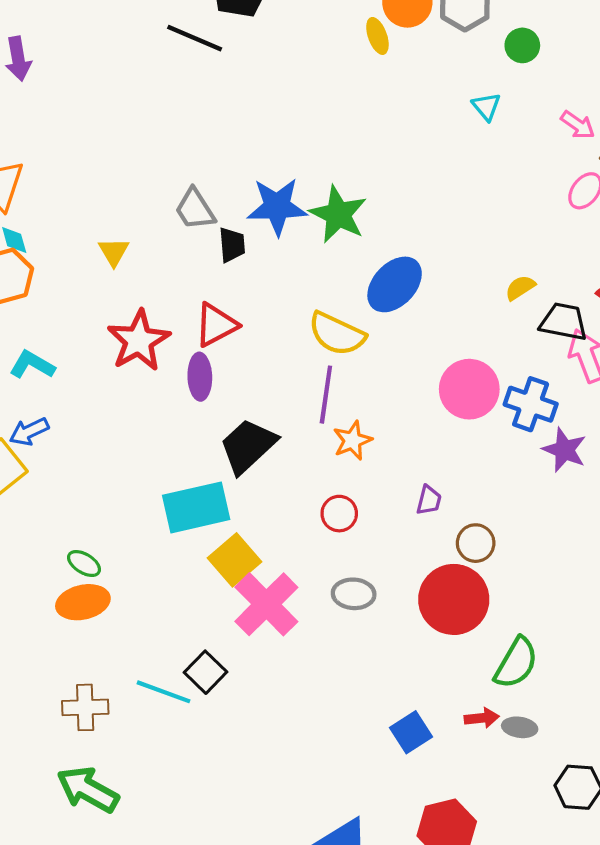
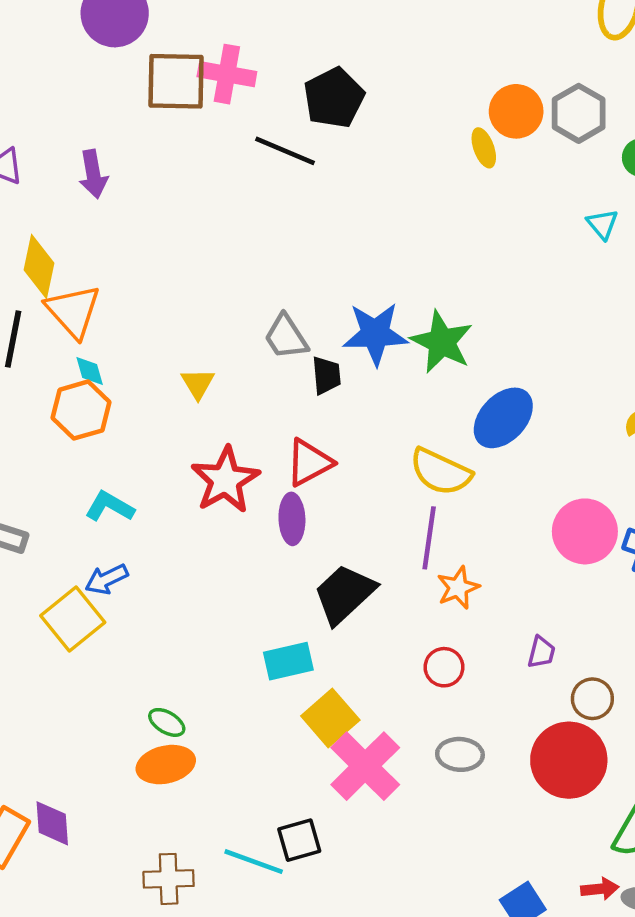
cyan rectangle: (196, 507) -> (288, 661), size x0.7
black square: (206, 672) -> (299, 840), turned 30

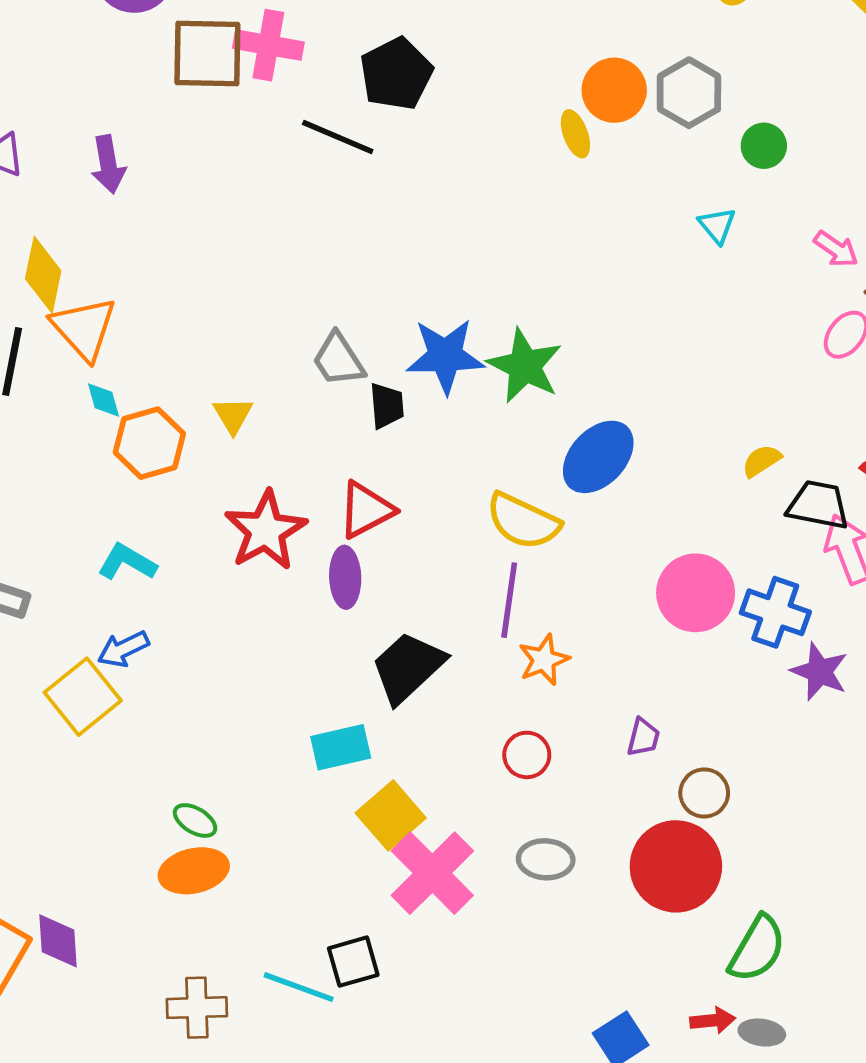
orange hexagon: (81, 410) -> (149, 443), moved

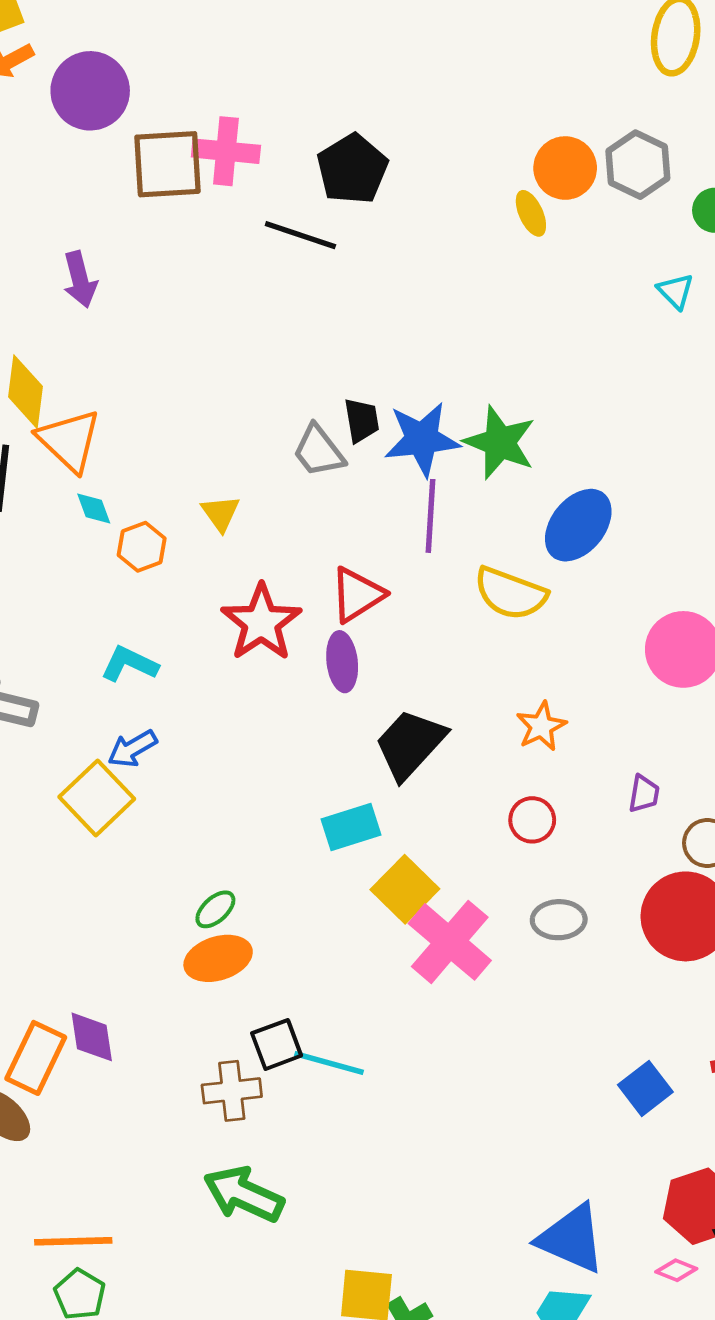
black trapezoid: (387, 406) -> (362, 420), moved
orange hexagon: (149, 443) -> (142, 547), size x0.7
purple line: (509, 600) -> (430, 516), moved
green ellipse: (195, 820) -> (215, 909), turned -69
black square: (353, 962) -> (277, 1044), moved

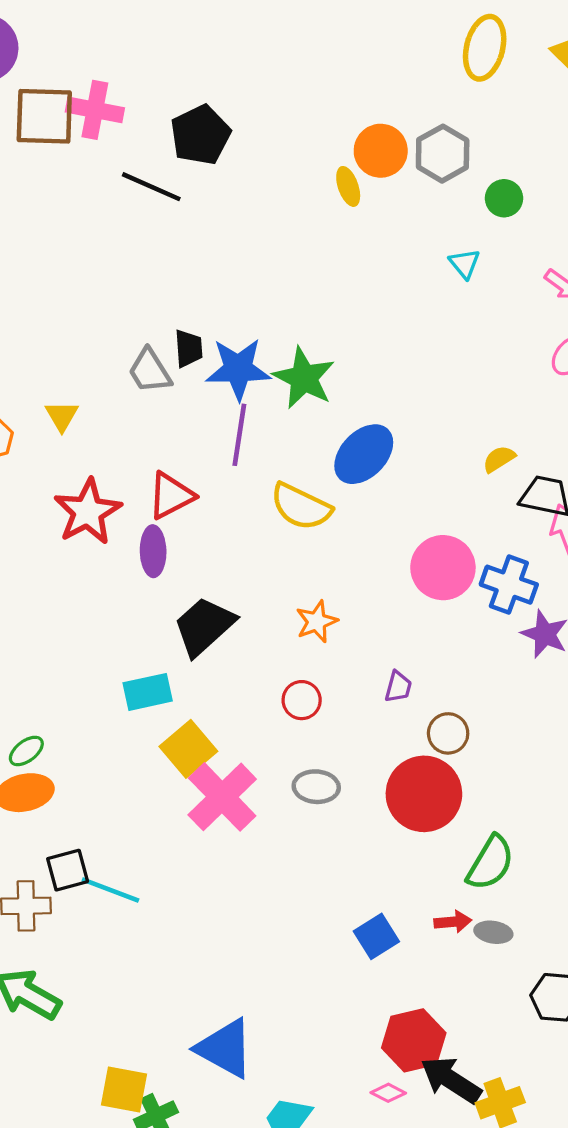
blue triangle: (571, 1238) -> (225, 1048), moved

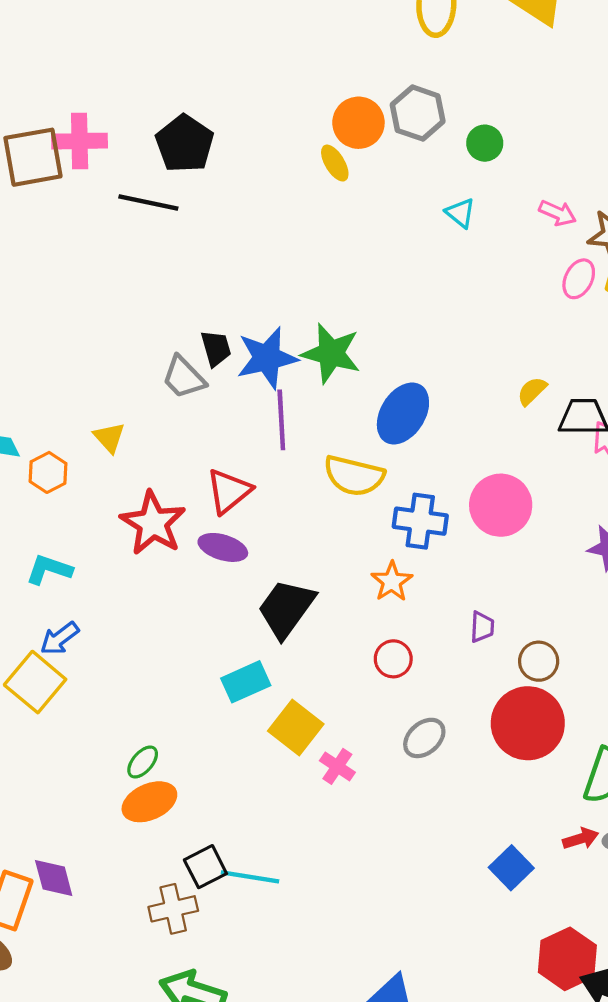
purple ellipse: (153, 551) -> (223, 547), turned -60
blue cross: (509, 585) -> (420, 521), moved
gray ellipse: (316, 787) -> (424, 738), turned -33
pink cross: (222, 797) -> (337, 766), size x0.5

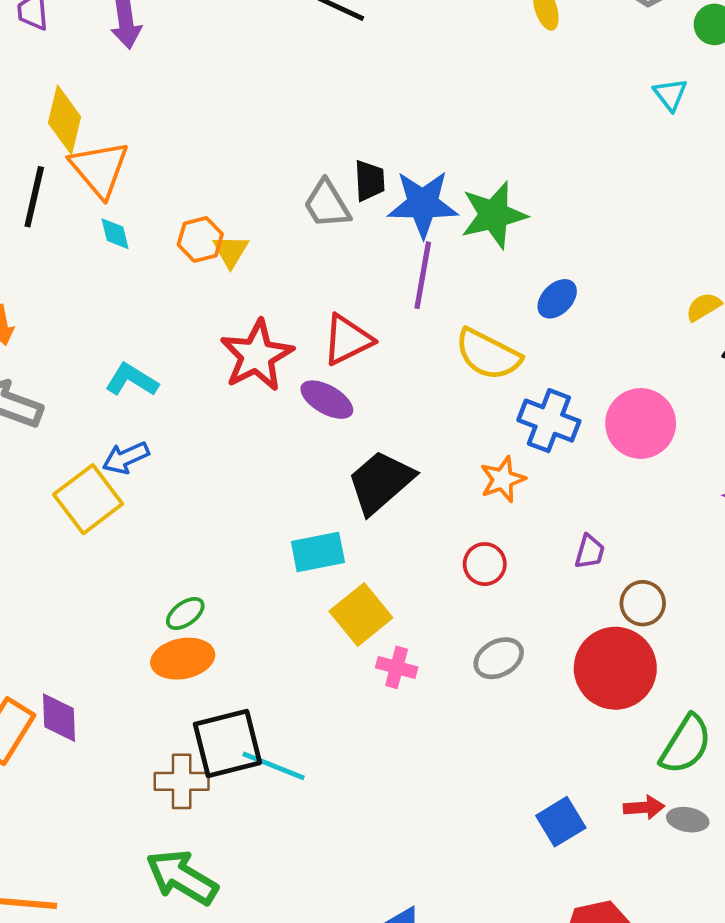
green star: (331, 353) -> (494, 215), turned 30
blue ellipse: (403, 413) -> (557, 299), size x0.6
orange hexagon: (48, 472) -> (200, 239), moved
pink cross: (337, 766) -> (397, 667), turned -32
black square: (205, 867) -> (227, 743), size x1.5

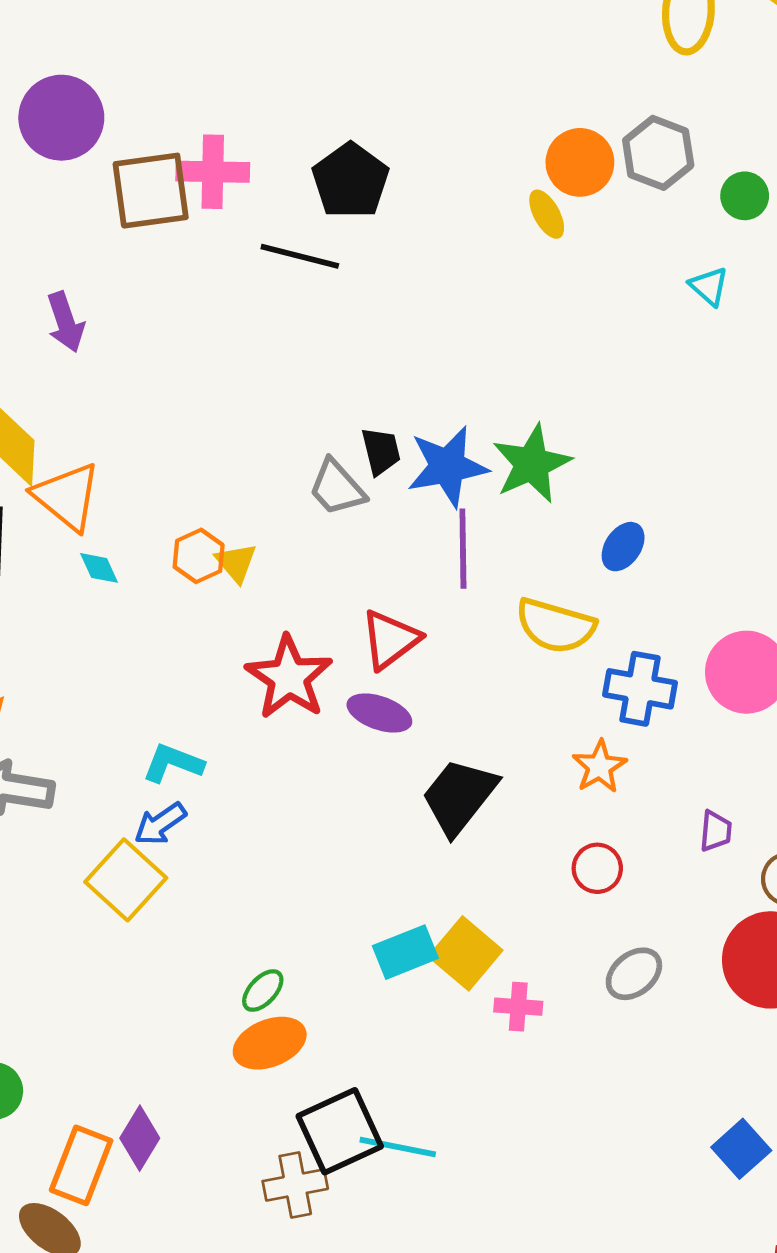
cyan L-shape: (132, 380) -> (173, 763), moved
cyan rectangle: (318, 552) -> (405, 952), moved
purple diamond: (59, 718) -> (140, 1138), turned 44

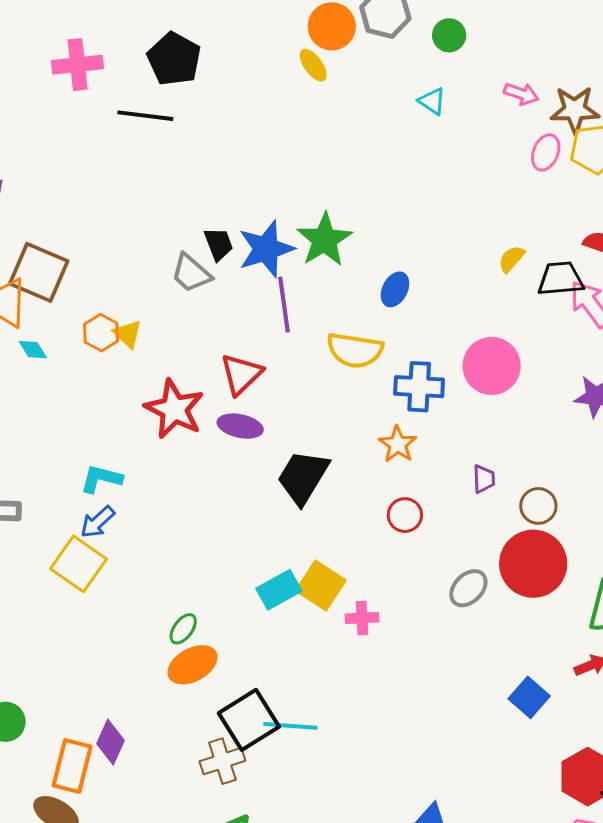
brown square: (151, 191) -> (39, 272), moved, turned 38
gray ellipse: (634, 974) -> (468, 588), moved

